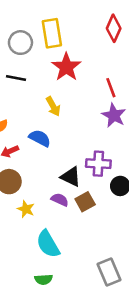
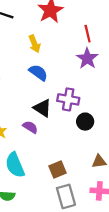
blue semicircle: (40, 138) -> (38, 73), moved
brown square: (85, 202) -> (57, 170), moved

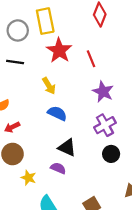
red line: (88, 34) -> (91, 59), moved
purple cross: (68, 99) -> (105, 125), moved, turned -30

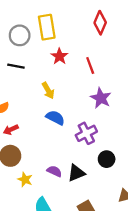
red star: (59, 50) -> (59, 56), size x0.7
purple cross: (105, 125) -> (86, 133), moved
black triangle: (67, 147) -> (76, 173), moved, turned -48

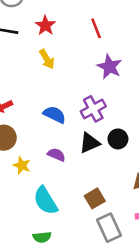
red star: (59, 56) -> (45, 25), moved
blue semicircle: (55, 118) -> (55, 115), moved
black triangle: (76, 173) -> (90, 143), moved

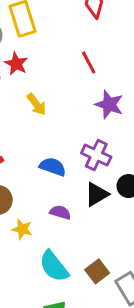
red star: (45, 25) -> (16, 64), moved
purple cross: (93, 109) -> (96, 155), turned -30
brown square: (95, 198) -> (97, 271), moved

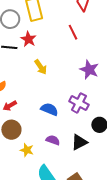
red line: (89, 62) -> (73, 32), moved
black triangle: (97, 194) -> (79, 142), moved

